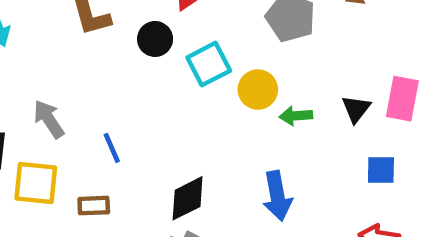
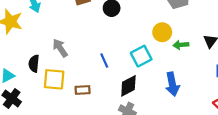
cyan square: (209, 64) -> (141, 56), moved
blue line: (112, 148) -> (104, 61), moved

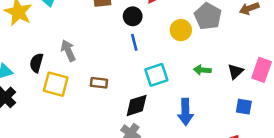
yellow circle: (162, 32) -> (181, 30), moved
blue line: (104, 61) -> (134, 42), moved
brown rectangle: (83, 90) -> (99, 83), moved

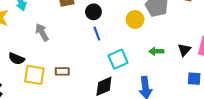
gray arrow: (68, 51) -> (42, 32), moved
black semicircle: (36, 63) -> (16, 59), turned -77
brown rectangle: (99, 83) -> (62, 71), moved

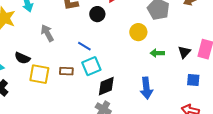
yellow circle: (135, 19) -> (138, 32), moved
blue line: (97, 34) -> (84, 46), moved, turned -40
cyan square: (118, 59) -> (91, 66), moved

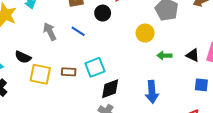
blue line: (84, 46) -> (78, 31), moved
black triangle: (184, 52) -> (193, 55), turned -48

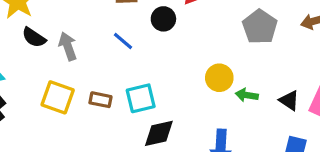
gray arrow: (50, 32) -> (68, 46), moved
yellow circle: (145, 33) -> (219, 78), moved
black semicircle: (23, 57) -> (34, 37), moved

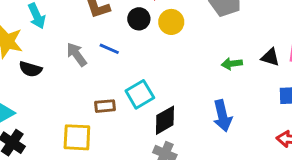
gray arrow: (68, 46) -> (77, 54), moved
yellow circle: (219, 78) -> (171, 22), moved
yellow square: (58, 97) -> (77, 137), moved

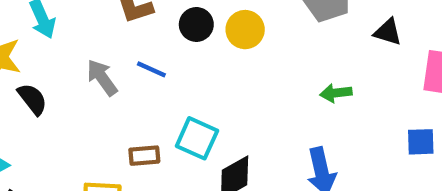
black triangle: (270, 57) -> (388, 32), moved
black semicircle: (30, 69) -> (32, 99), turned -145
cyan square: (140, 94) -> (197, 138), turned -36

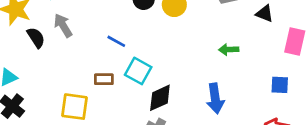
blue line: (151, 69) -> (116, 41), moved
gray arrow: (102, 77) -> (63, 25), moved

